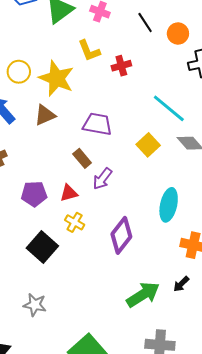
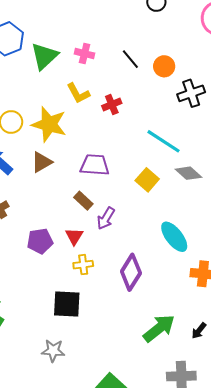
red triangle: (69, 193) -> (74, 236), turned -36
cyan ellipse: (169, 205) -> (174, 237), turned -44
yellow cross: (75, 222) -> (83, 265), turned -30
black square: (42, 247) -> (67, 304), moved, turned -32
black arrow: (181, 284) -> (199, 331), moved

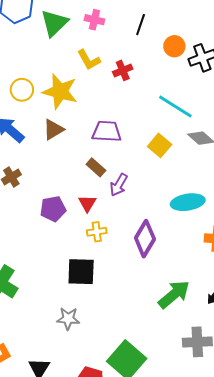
black line: (130, 59) -> (141, 25), turned 60
orange circle: (164, 66) -> (174, 46), moved
cyan ellipse: (174, 237) -> (188, 202), turned -60

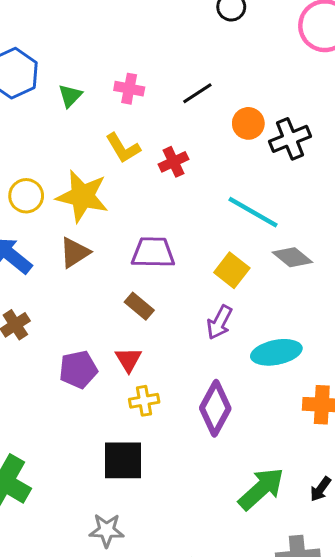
green triangle: (54, 23) -> (70, 96), size x0.6
black line: (141, 25) -> (197, 93), turned 40
purple arrow: (119, 185) -> (220, 322), moved

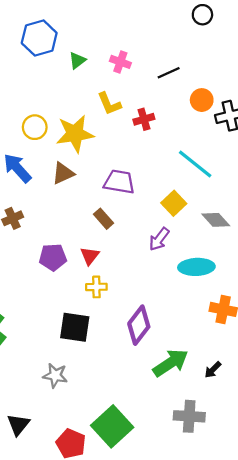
yellow star: (82, 196) -> (75, 134), turned -30
gray diamond: (292, 257) -> (216, 220), moved
purple diamond: (215, 408) -> (139, 325), moved

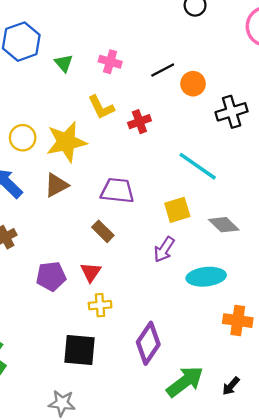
green triangle: (77, 60) -> (64, 63), turned -30
orange circle: (202, 100) -> (193, 84), moved
yellow square: (174, 203) -> (177, 210), turned 30

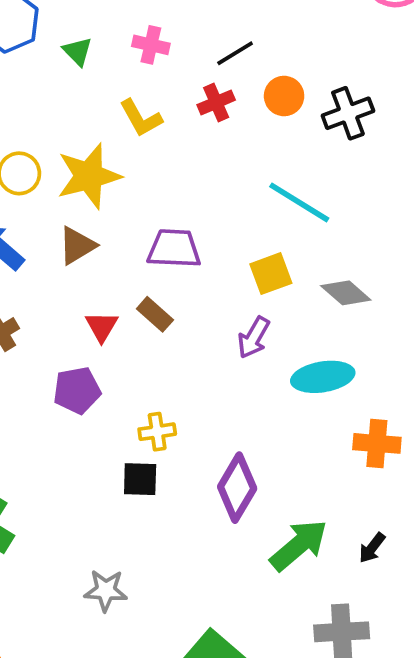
orange circle: (193, 84) -> (284, 96), moved
red cross: (139, 122) -> (216, 102), moved
red triangle: (91, 272) -> (102, 327), moved
black square: (80, 350) -> (140, 479), moved, size x0.7

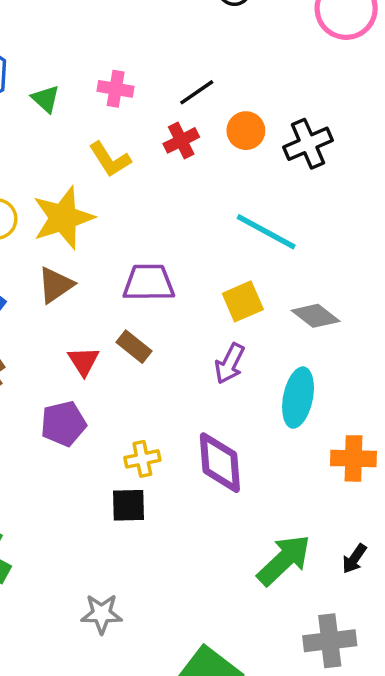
cyan ellipse: (323, 377) -> (298, 398), turned -66
purple diamond: (237, 488) -> (220, 463), moved, turned -32

